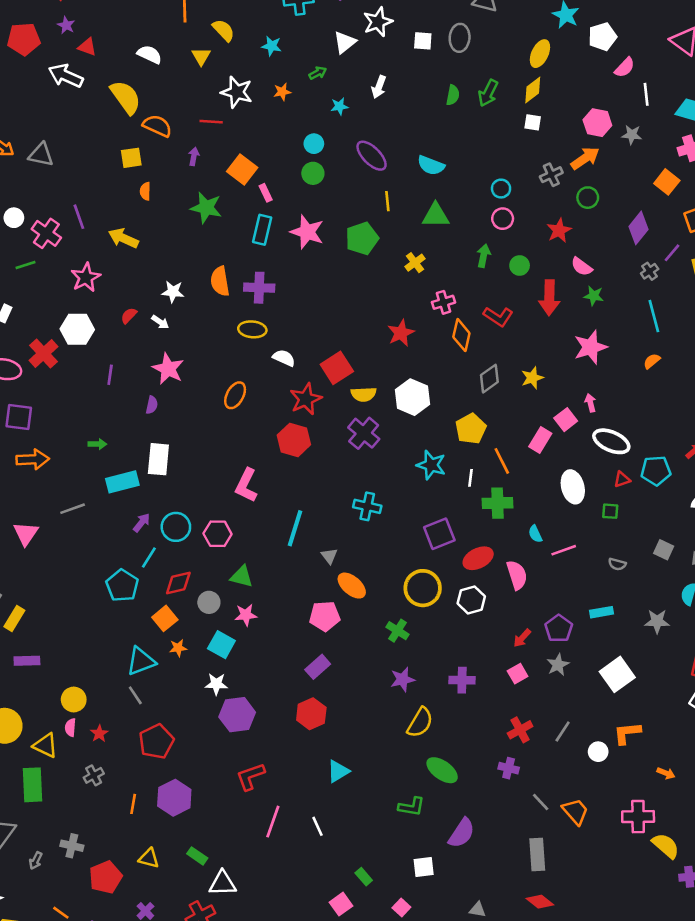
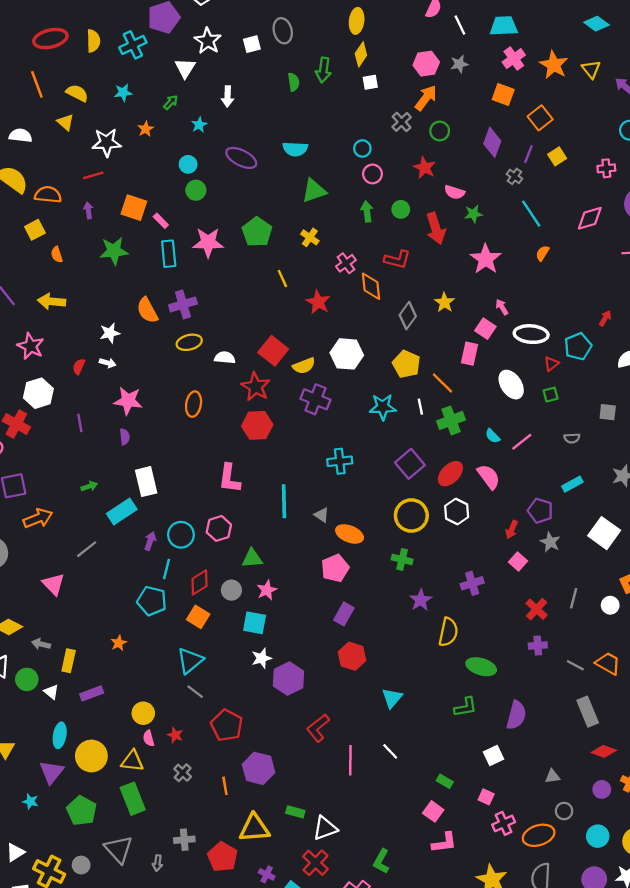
yellow line: (387, 201) -> (282, 278), moved
orange star: (178, 648) -> (119, 643), moved
yellow triangle: (149, 858) -> (254, 828), size x1.6

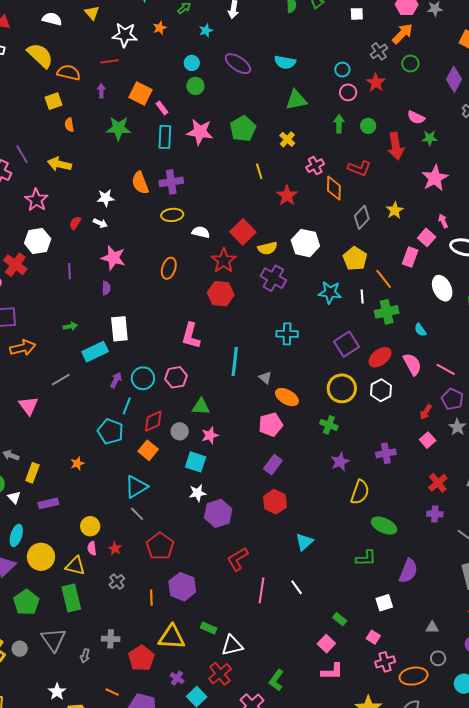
red star: (425, 168) -> (376, 83), moved
pink line: (522, 442) -> (446, 369), moved, turned 60

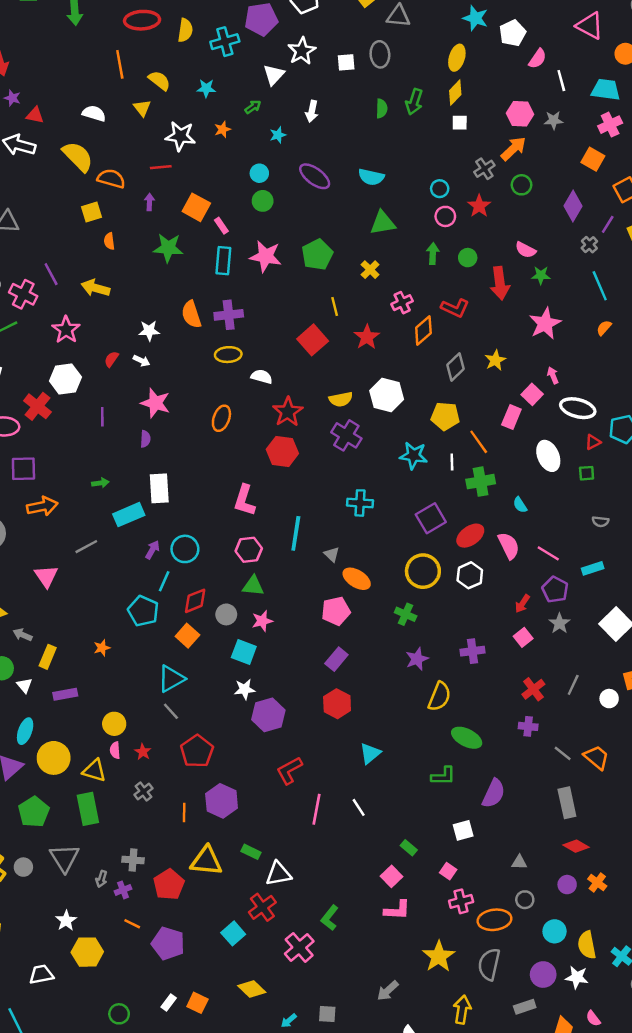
orange diamond: (334, 188) -> (423, 330), turned 45
red square: (243, 232) -> (313, 340), moved
yellow pentagon: (355, 259) -> (445, 416), turned -30
pink hexagon: (176, 377) -> (249, 550), moved
purple cross: (177, 678) -> (123, 890), moved, turned 32

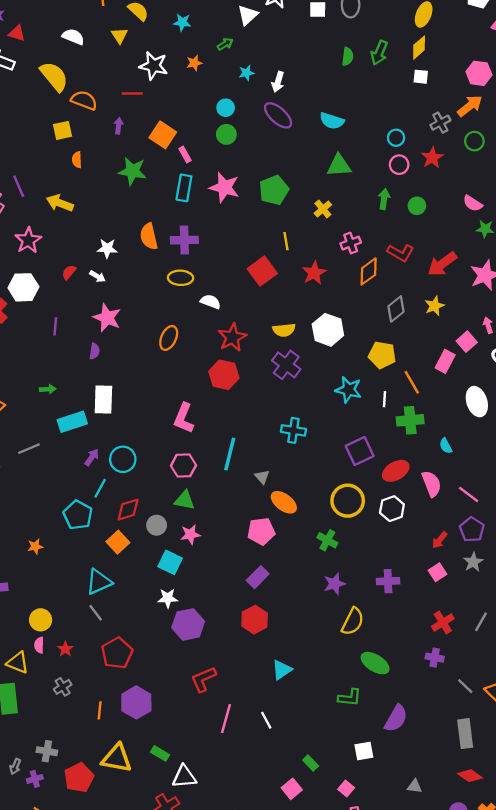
white arrow: (312, 111) -> (278, 82), moved
red arrow: (500, 283) -> (442, 264), moved, turned 56

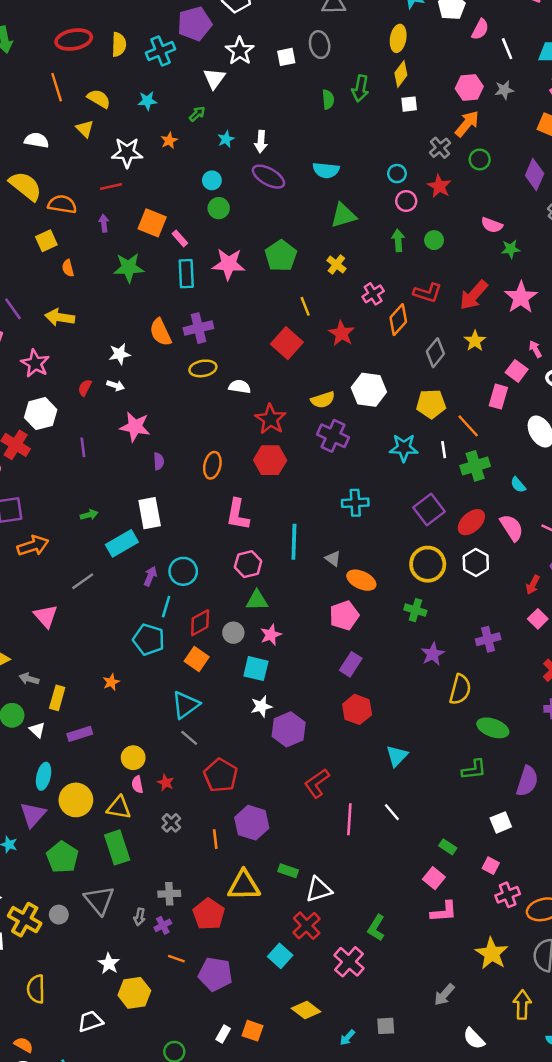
orange ellipse: (169, 338) -> (212, 465), moved
purple semicircle: (94, 351) -> (159, 461), moved

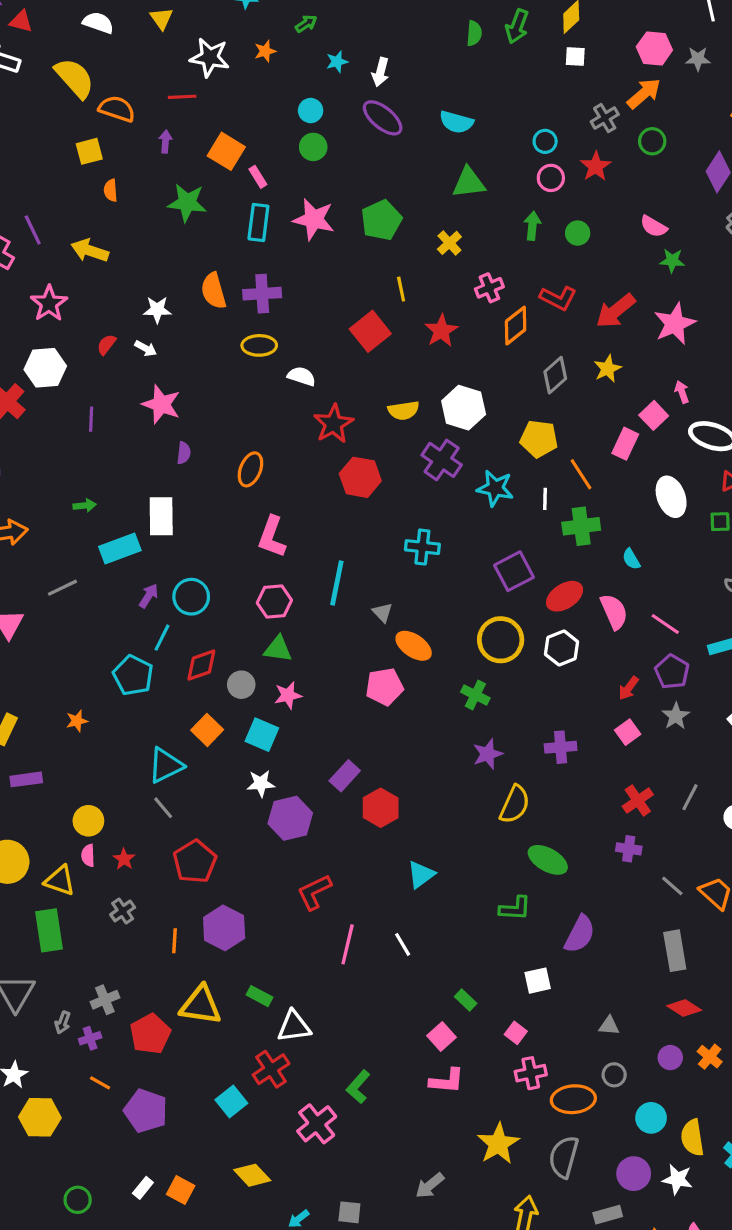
purple cross: (333, 436) -> (442, 460), moved
red hexagon: (270, 460) -> (360, 477), moved
orange square: (197, 659) -> (207, 730), moved
purple rectangle: (351, 664) -> (345, 776), moved
gray cross: (169, 894) -> (105, 1000), turned -30

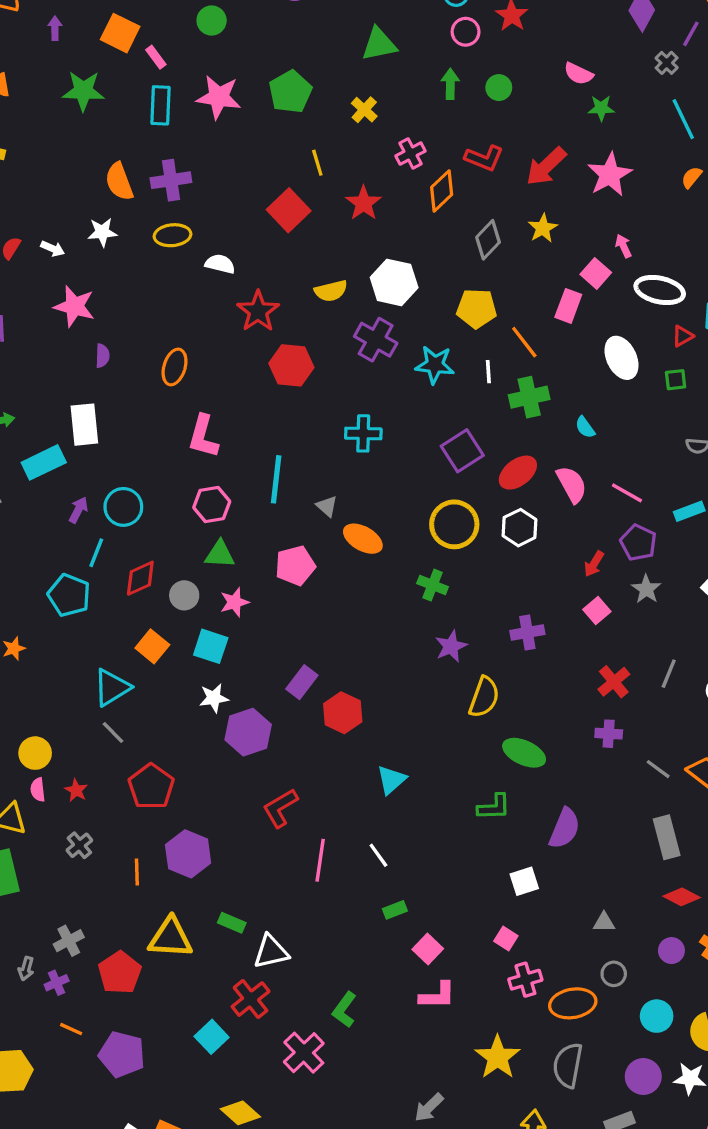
white star: (157, 310) -> (102, 232), moved
pink pentagon: (384, 687) -> (295, 566), moved
green rectangle: (466, 1000) -> (395, 910), moved, turned -60

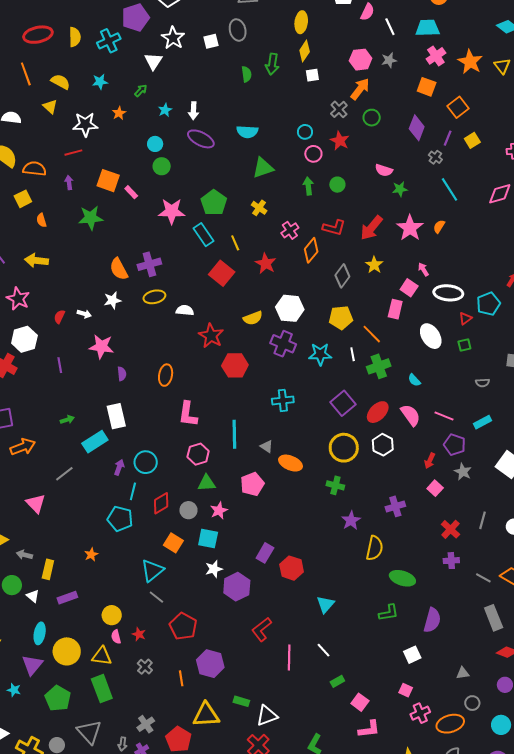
cyan rectangle: (161, 105) -> (204, 235), moved, turned -30
orange semicircle: (692, 177) -> (439, 226), moved

